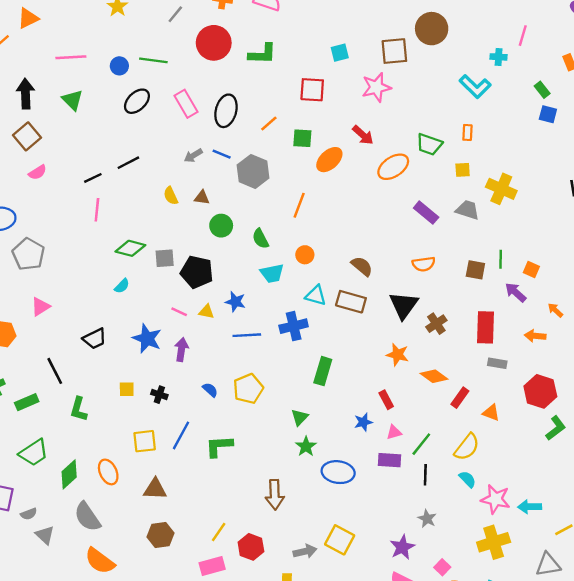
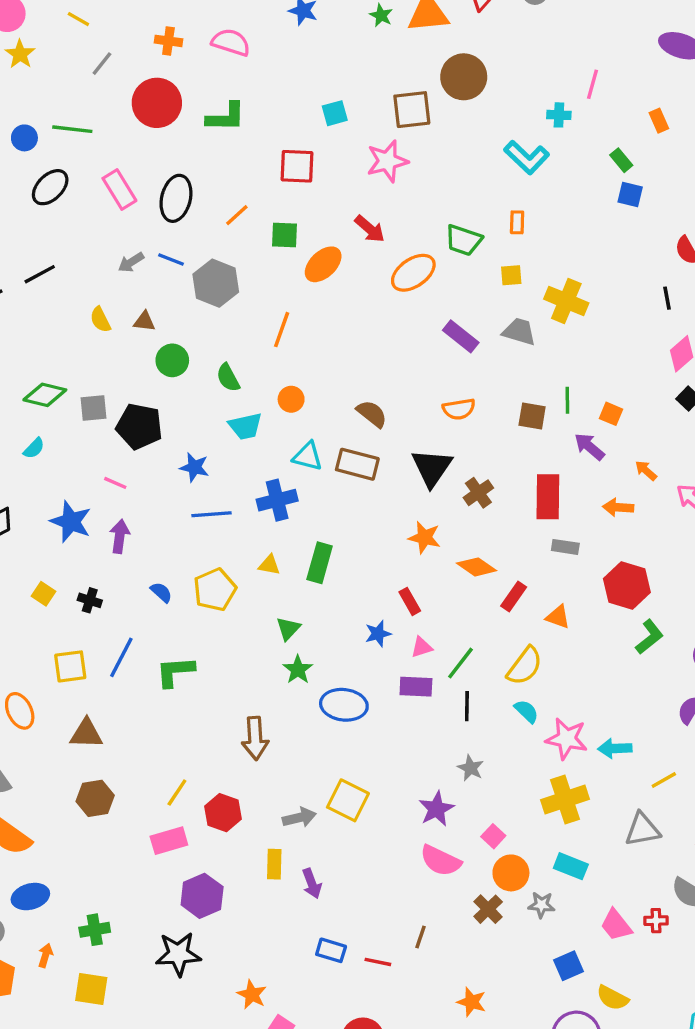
yellow triangle: (206, 312) -> (269, 565), moved
yellow square: (127, 389) -> (44, 594), turned 35

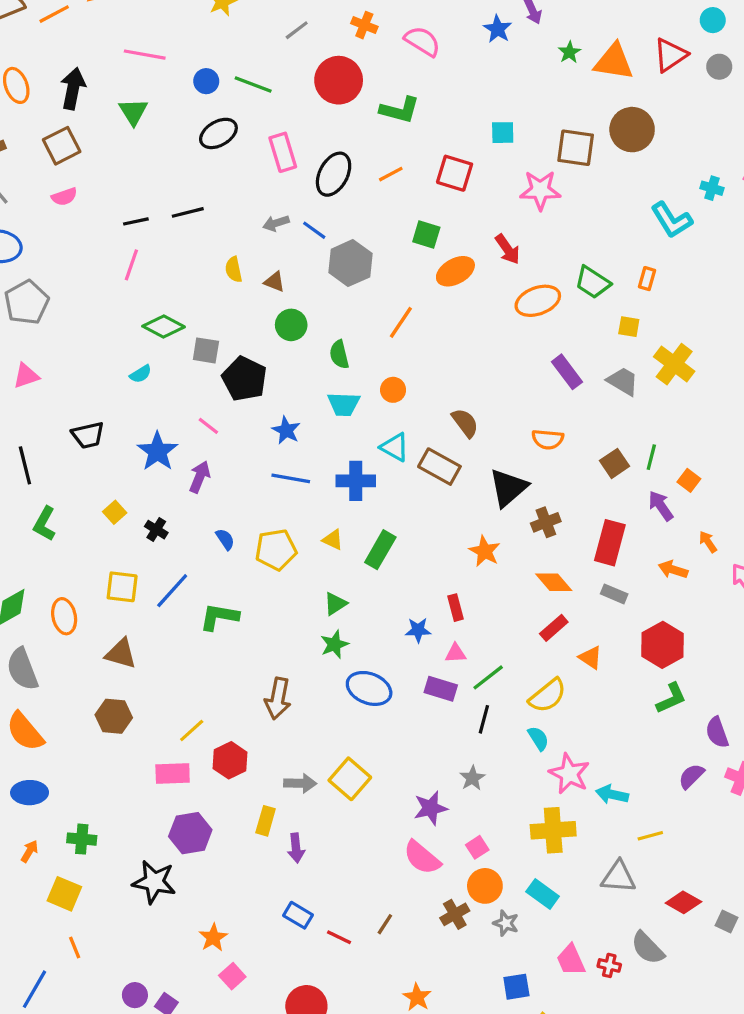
orange line: (237, 215) -> (391, 174), moved
brown square: (532, 416) -> (615, 463), turned 32
orange diamond: (477, 567) -> (554, 582), moved

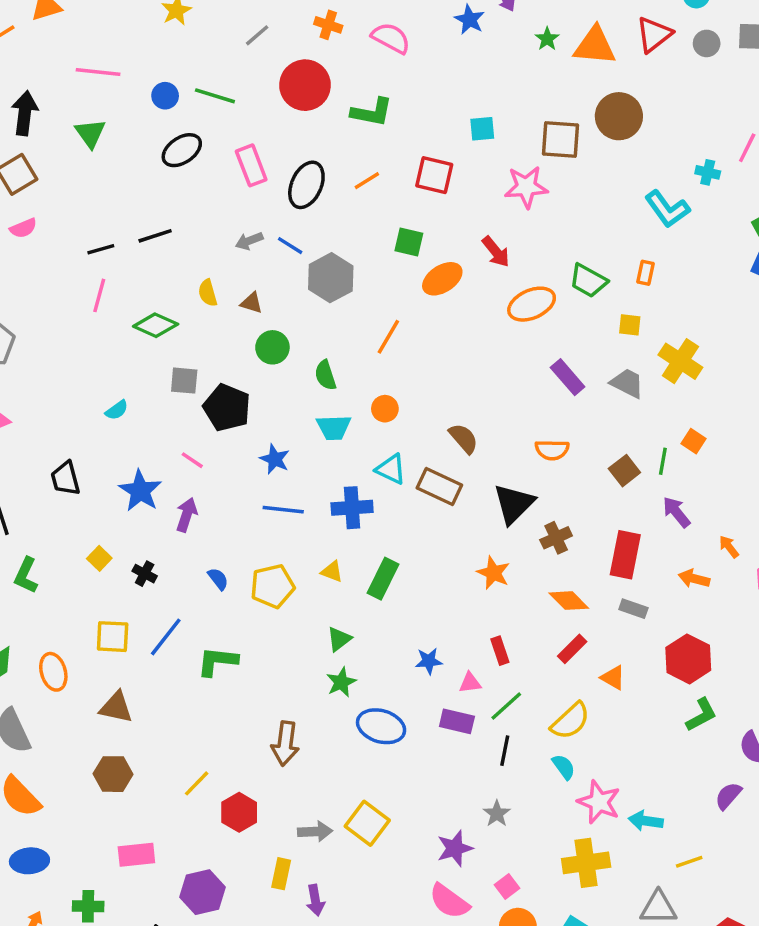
green diamond: (164, 327) -> (156, 325), moved
black trapezoid: (88, 435) -> (65, 479), turned 92
orange square: (689, 480) -> (694, 441), moved
red rectangle: (455, 608) -> (500, 651), moved
pink rectangle: (173, 773) -> (136, 855), moved

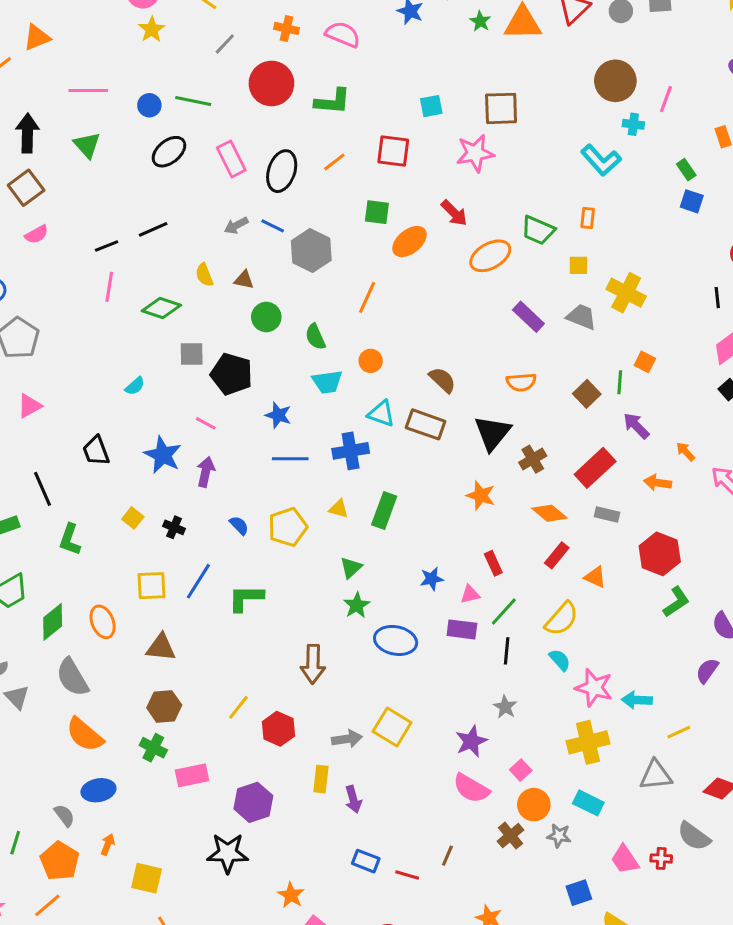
brown circle: (619, 116) -> (615, 81), moved
red rectangle: (625, 555) -> (595, 468), turned 42
green cross: (88, 906) -> (153, 748), moved, turned 32

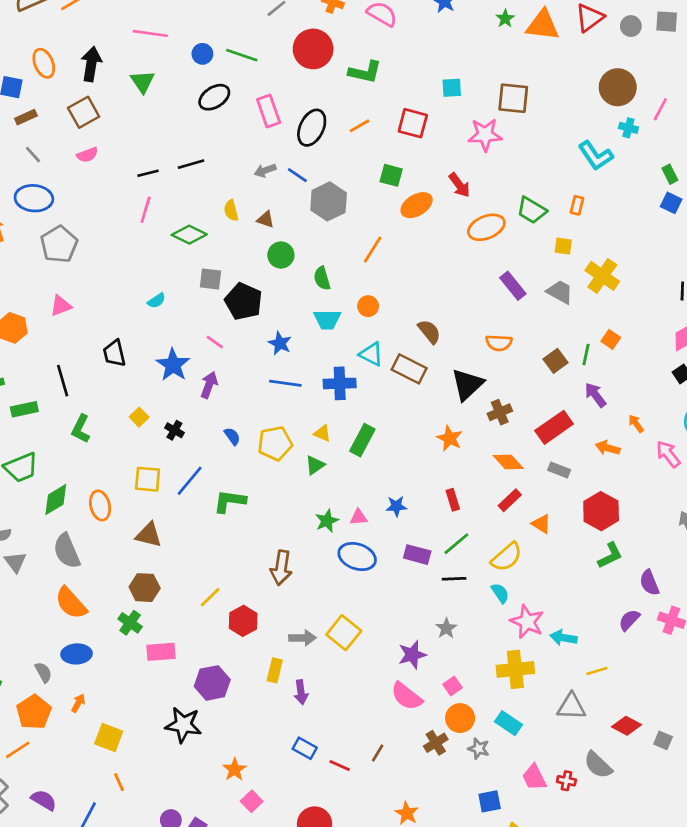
green triangle: (351, 568) -> (315, 465), moved
pink triangle: (470, 594) -> (358, 517), moved
black line: (507, 651) -> (454, 579), turned 75

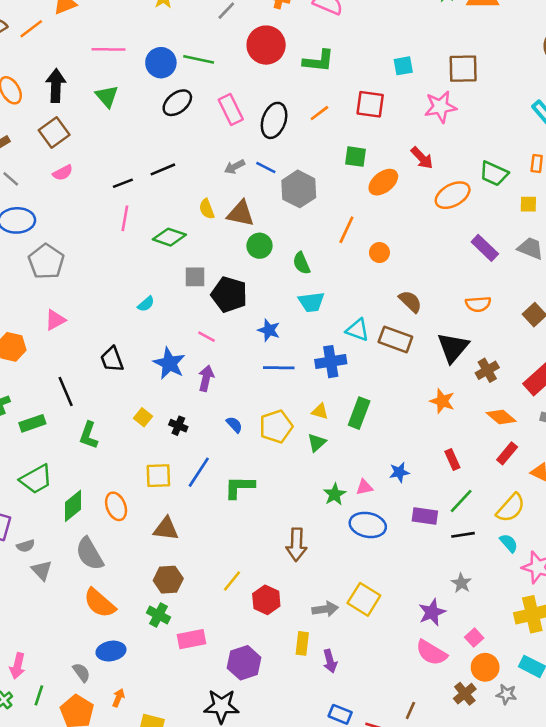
blue circle: (202, 54) -> (161, 63), size x1.5
brown triangle: (266, 219) -> (241, 214), size x1.6
orange circle: (368, 306) -> (379, 253), moved

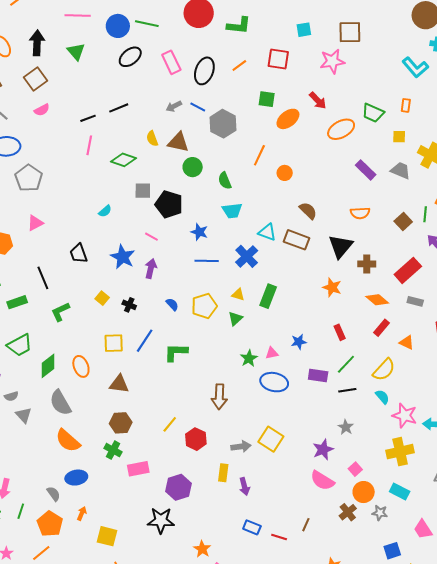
blue cross: (331, 362) -> (247, 256), turned -35
brown cross: (487, 370) -> (367, 264), turned 30
green L-shape: (89, 435) -> (60, 312), turned 45

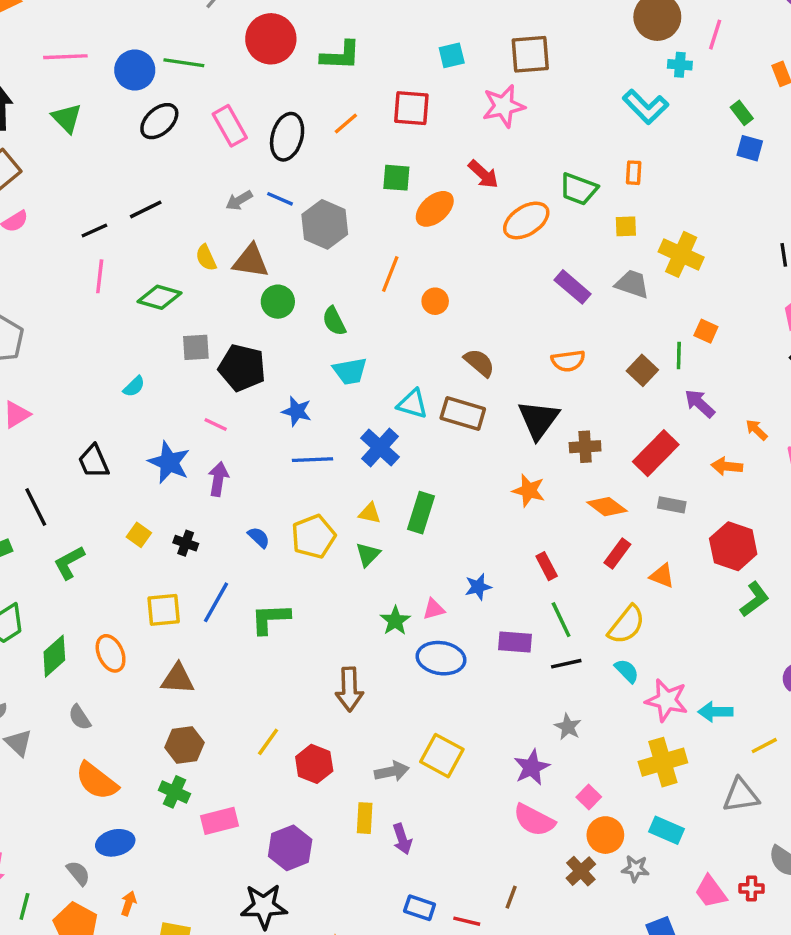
green line: (346, 364) -> (561, 620), turned -65
gray semicircle: (60, 403) -> (80, 717), size x0.6

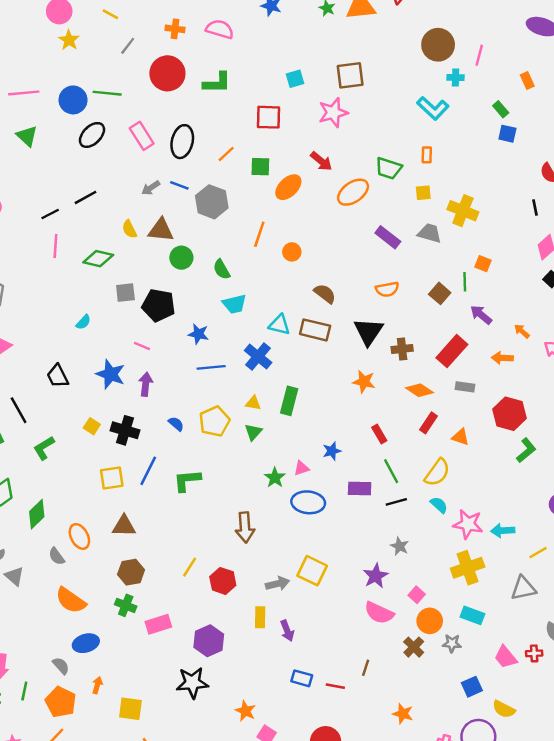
orange line: (346, 124) -> (226, 154), moved
black cross: (186, 543) -> (125, 430), size x1.6
orange ellipse: (111, 653) -> (79, 536), moved

